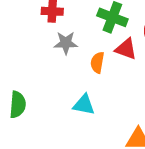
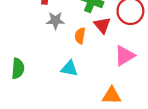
red triangle: (126, 49) -> (102, 25), turned 30

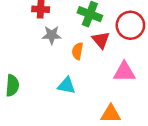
pink triangle: (125, 56) -> (124, 72), turned 30

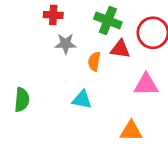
red triangle: (101, 40) -> (120, 49), turned -42

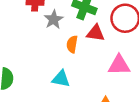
gray star: (66, 44) -> (54, 19), moved, turned -30

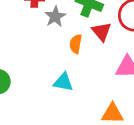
red triangle: (96, 33) -> (102, 32), turned 42

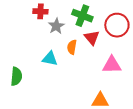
cyan triangle: (63, 82) -> (50, 59), moved

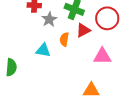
red triangle: (92, 38) -> (83, 30), turned 42

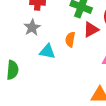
gray star: (49, 19) -> (32, 27), moved

